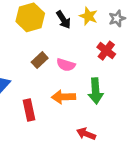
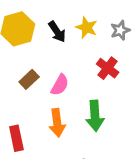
pink semicircle: (66, 65) -> (60, 85), turned -78
orange arrow: (63, 97) -> (57, 123), turned -95

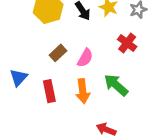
green arrow: (95, 116) -> (116, 85), turned 135
red rectangle: (16, 138) -> (49, 91), moved

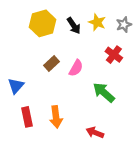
red rectangle: (49, 91) -> (27, 117), moved
orange arrow: (83, 91) -> (56, 117), moved

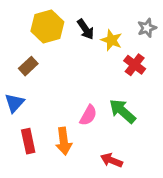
yellow star: (97, 22) -> (111, 40), moved
brown rectangle: (51, 64) -> (28, 66), moved
pink semicircle: (76, 68) -> (88, 115), moved

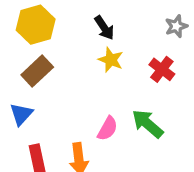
yellow hexagon: (47, 27) -> (36, 25), moved
yellow star: (111, 40) -> (111, 60), moved
brown rectangle: (28, 66) -> (37, 71), size x1.4

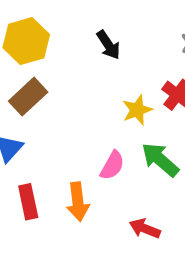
yellow star: (111, 60) -> (137, 110), moved, turned 30

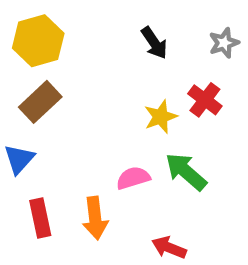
black arrow: (108, 45) -> (154, 43), moved
pink semicircle: (112, 165) -> (133, 178), turned -136

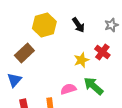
yellow hexagon: (38, 41) -> (44, 25), moved

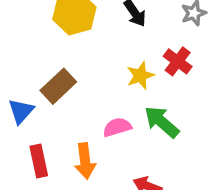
brown rectangle: (24, 53) -> (58, 86), moved

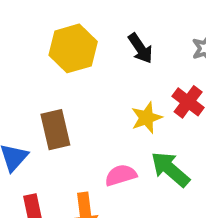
brown rectangle: (58, 86) -> (55, 130), turned -60

